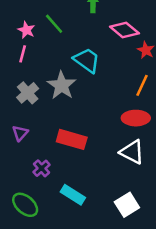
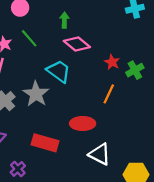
pink diamond: (124, 30) -> (77, 44), moved
red ellipse: (136, 118) -> (83, 124), moved

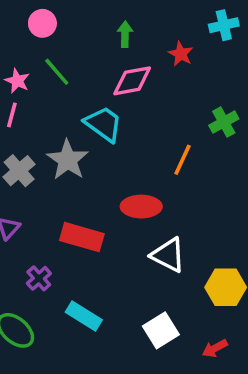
green arrow: (64, 20) -> (125, 34), moved
pink diamond: (77, 44) -> (132, 81), turned -50
red star: (112, 62) -> (181, 54), moved

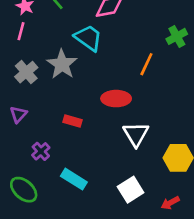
red rectangle: (82, 237) -> (72, 121), size x0.6
white triangle: (168, 255) -> (136, 134), turned 32

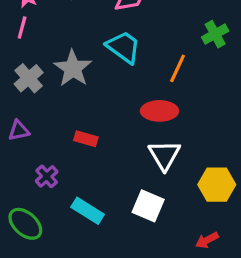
cyan trapezoid: (88, 38) -> (124, 47), moved
red ellipse: (116, 99) -> (160, 111), moved
purple triangle: (18, 114) -> (19, 131), turned 36
white square: (131, 190) -> (148, 206), moved, turned -35

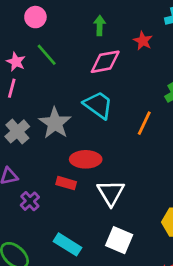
red ellipse: (160, 111) -> (86, 159), moved
white triangle: (164, 155) -> (111, 193), moved
purple cross: (47, 176) -> (30, 201), moved

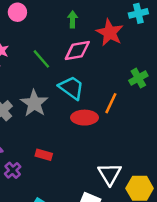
red star: (143, 41) -> (110, 33), size x1.6
green line: (47, 55) -> (41, 59), moved
red ellipse: (86, 159) -> (85, 118), moved
white triangle: (111, 193) -> (110, 174), moved

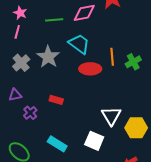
green line: (41, 59) -> (54, 20), turned -54
green cross: (138, 78) -> (133, 62), moved
orange line: (111, 103) -> (112, 57), turned -30

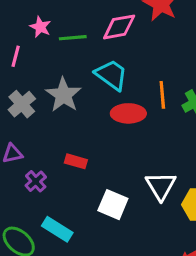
pink star: (20, 13) -> (40, 27), moved
white square: (94, 141) -> (113, 205), moved
cyan rectangle: (57, 144) -> (57, 229), moved

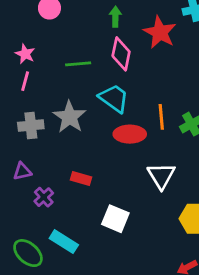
pink star: (40, 27) -> (25, 54), moved
pink diamond: (119, 27) -> (121, 54), turned -68
gray cross: (22, 104) -> (31, 126), turned 35
white triangle: (161, 186) -> (161, 176), moved

